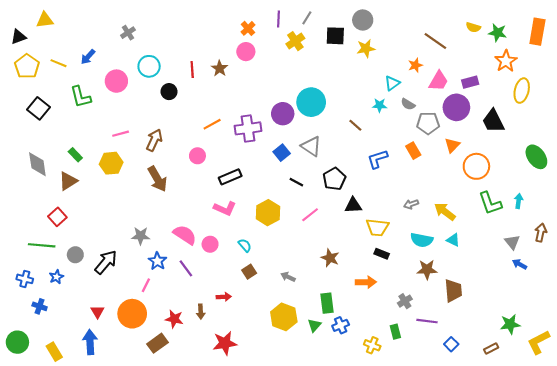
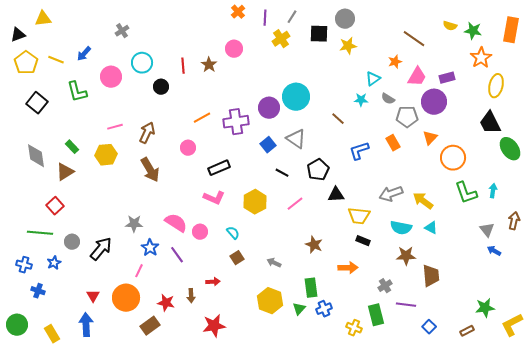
orange cross: (248, 28) -> (238, 12), moved
black trapezoid: (493, 121) -> (490, 123), moved
gray arrow: (411, 204) -> (391, 194), size x1.6
green rectangle: (395, 332) -> (376, 315), size x1.5

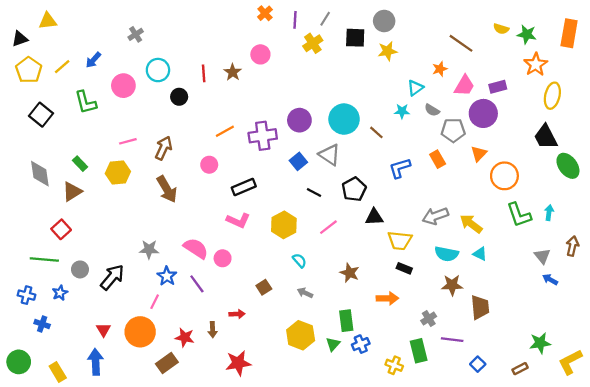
yellow line: (56, 60) -> (62, 67), turned -63
cyan circle: (296, 97) -> (344, 119), moved
cyan semicircle: (233, 233) -> (299, 261), moved

